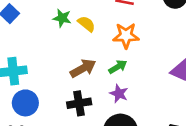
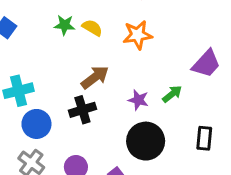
green arrow: (118, 67) -> (172, 94), moved
black cross: (79, 103) -> (82, 110), moved

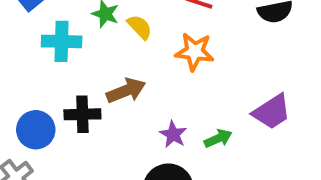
cyan cross: (18, 91) -> (62, 41), moved
black cross: (82, 110) -> (82, 114), moved

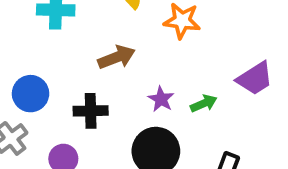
black cross: (82, 114) -> (91, 111), moved

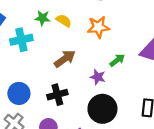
green arrow: (204, 103) -> (117, 60), moved

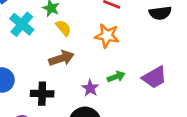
yellow semicircle: (64, 21) -> (63, 28), moved
cyan cross: (21, 40) -> (22, 24), turned 35

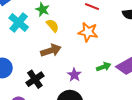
green arrow: (116, 77) -> (104, 67), moved
black cross: (42, 94) -> (35, 79), turned -36

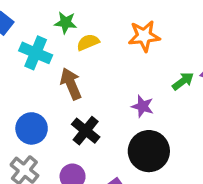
yellow semicircle: (53, 26) -> (88, 42), turned -56
brown arrow: (51, 50) -> (71, 84), moved, turned -78

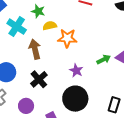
orange star: (144, 36) -> (67, 38), moved

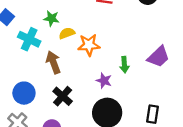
green arrow: (104, 59) -> (124, 65), moved, turned 120

